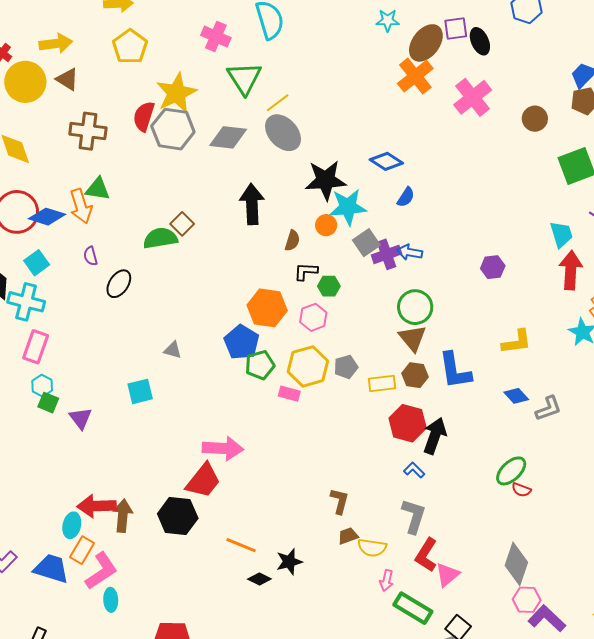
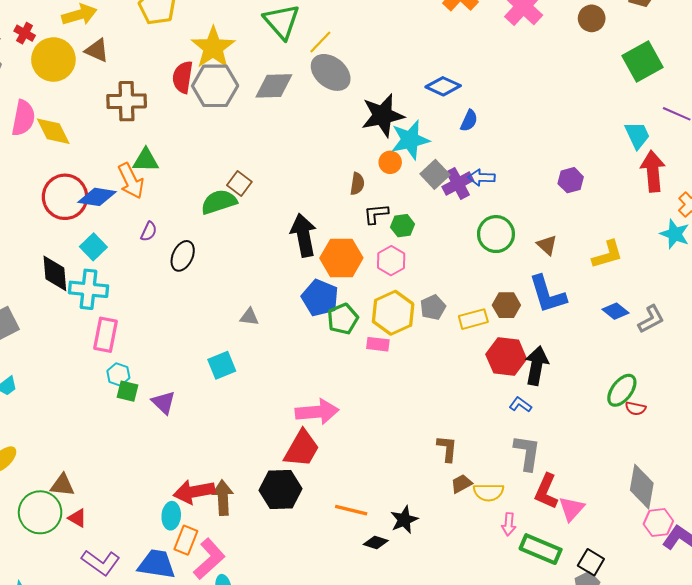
black arrow: (252, 204) -> (303, 235), moved
purple semicircle: (90, 256) -> (149, 231), turned -132
brown triangle: (413, 338) -> (547, 245), moved, size x0.7

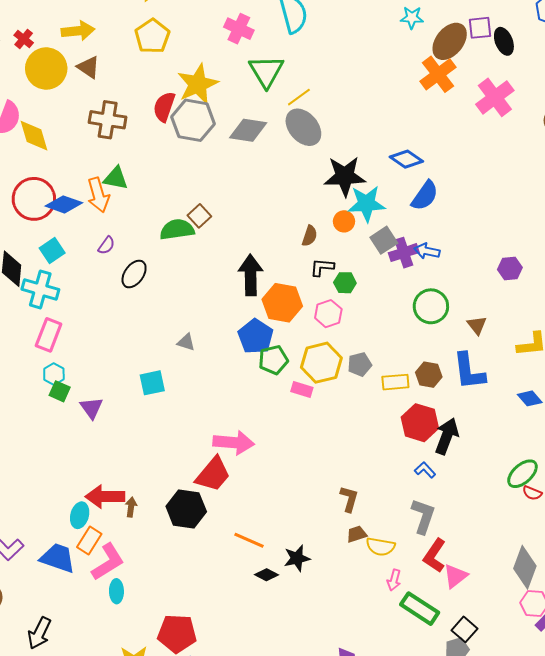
blue semicircle: (469, 121) -> (425, 196), size x1.5
brown arrow: (223, 498) -> (131, 507), size x0.6

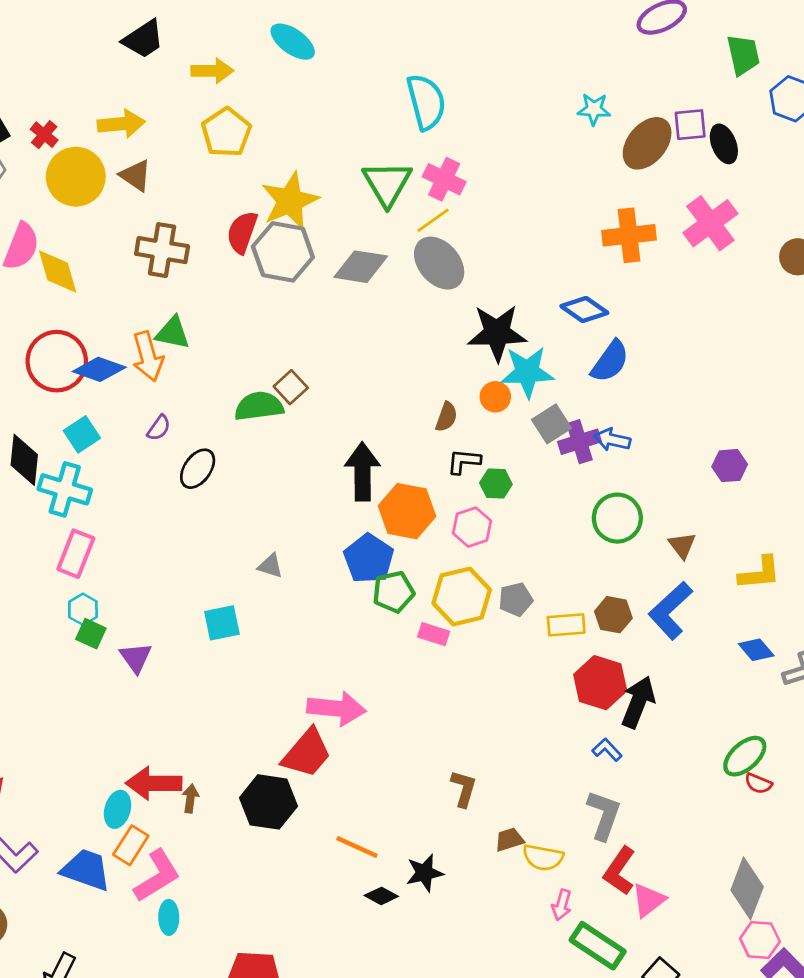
pink cross: (239, 29) -> (444, 179), moved
orange cross: (438, 74) -> (629, 235), moved, turned 30
blue L-shape: (469, 371) -> (670, 610), turned 54
brown L-shape: (349, 499) -> (464, 789), moved

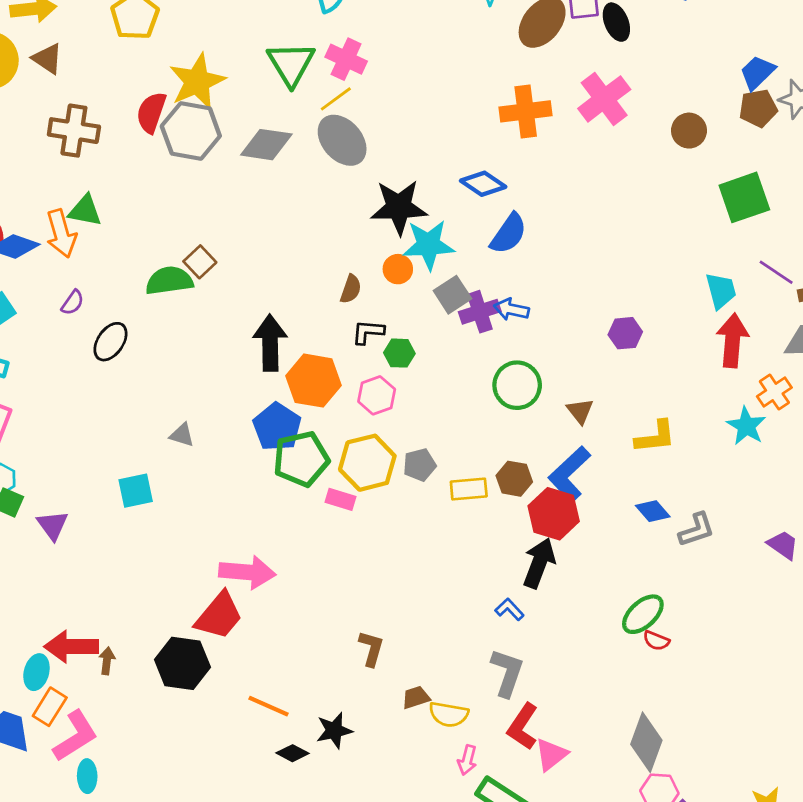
green pentagon: (393, 592) -> (301, 459), size x1.4
red hexagon: (600, 683) -> (554, 514), moved

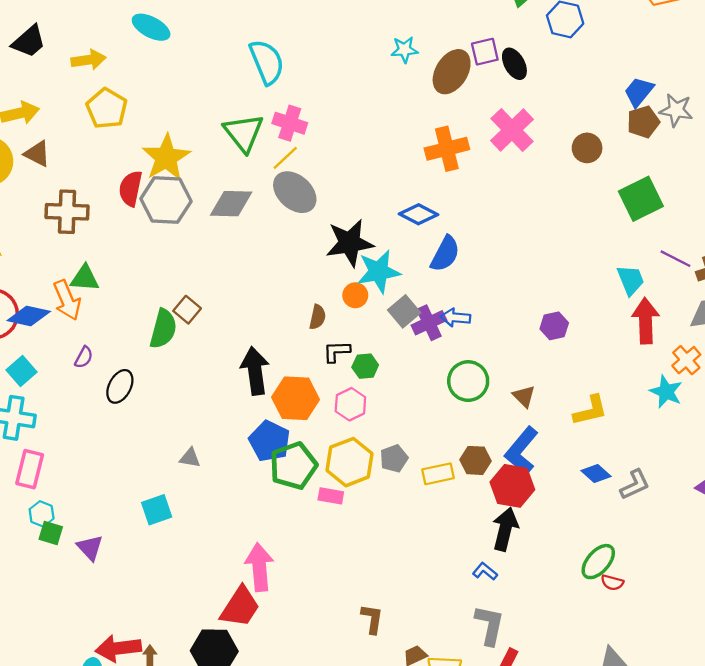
green semicircle: (169, 281) -> (163, 329), turned 120
pink arrow: (247, 572) -> (259, 567), turned -93

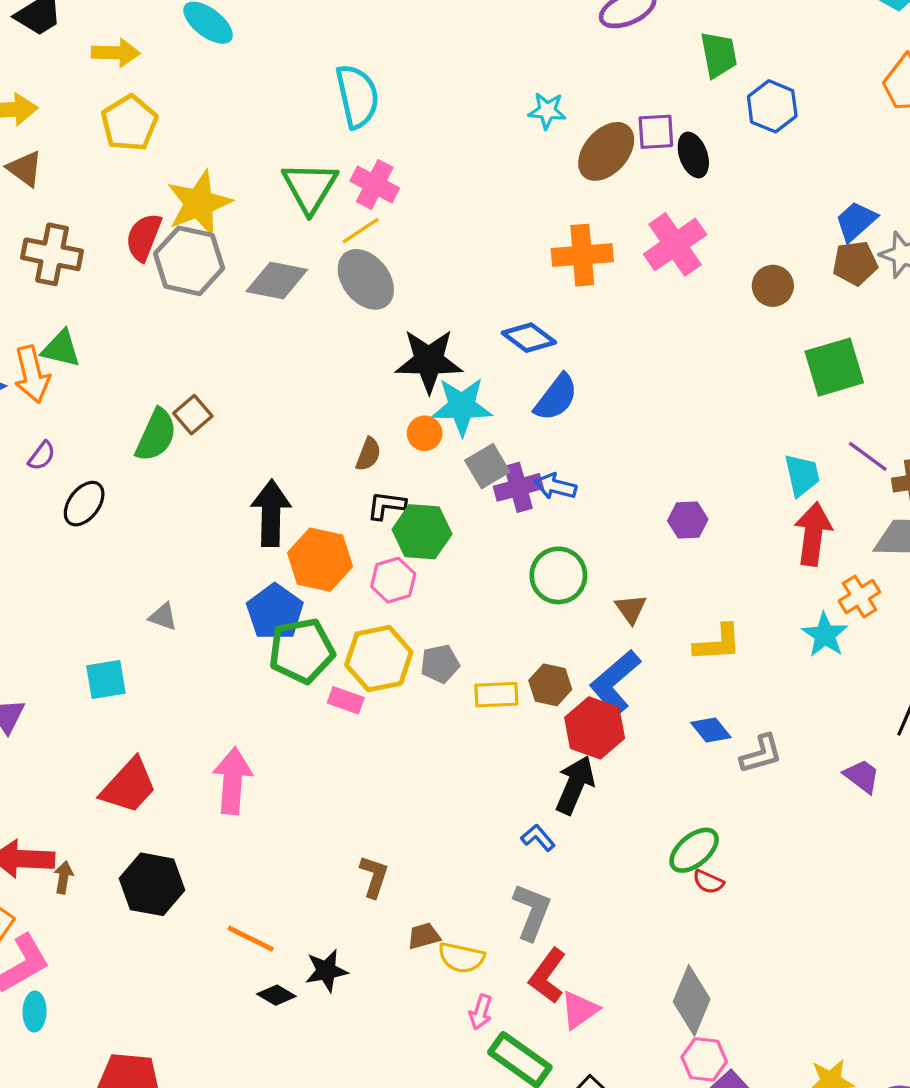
green hexagon: (365, 366) -> (422, 532), size x1.6
red trapezoid: (240, 607) -> (129, 786), moved

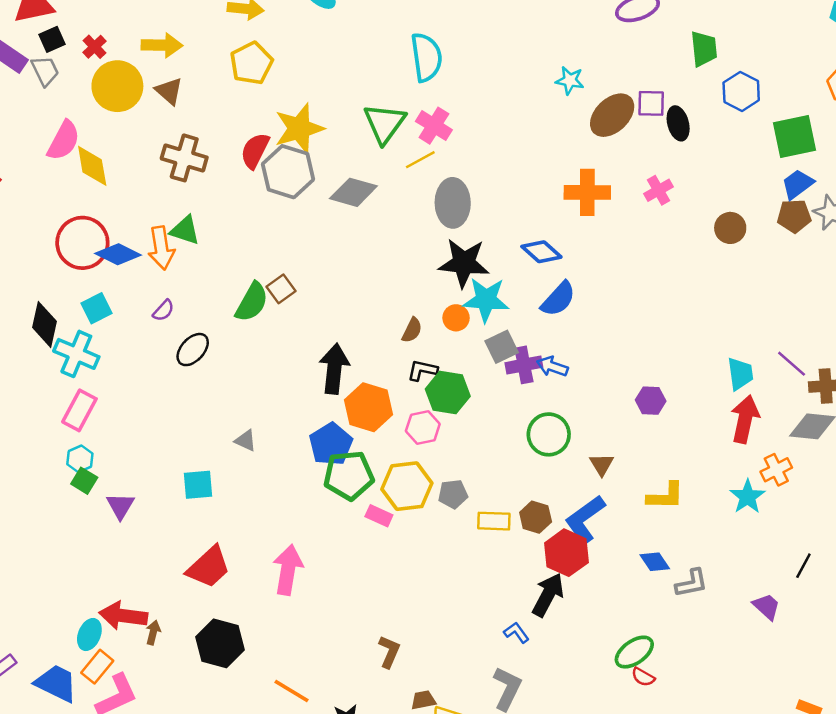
pink cross: (675, 244) -> (659, 190), size x0.6
gray ellipse: (366, 279) -> (453, 203), moved, turned 33
green square: (834, 367) -> (794, 136), moved

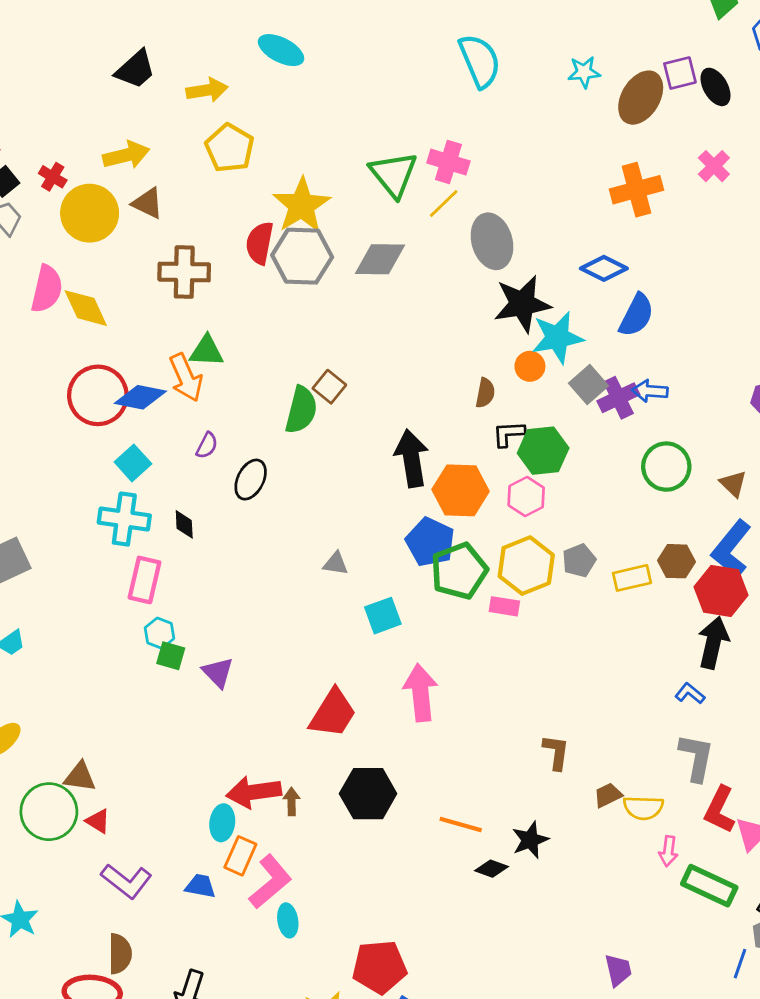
cyan semicircle: (426, 57) -> (480, 61), moved
black diamond: (45, 324) -> (184, 524), moved, size x0.6
cyan square: (198, 485) -> (383, 616), moved
blue trapezoid: (56, 683) -> (200, 886), size x0.6

